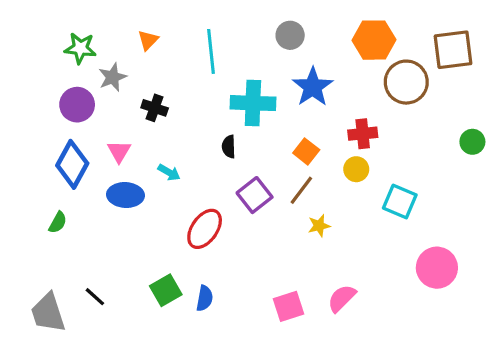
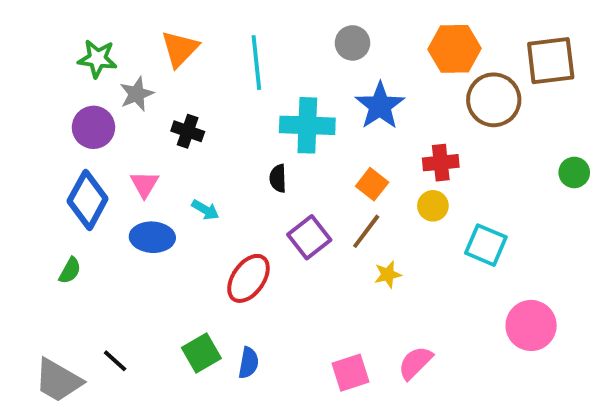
orange triangle: (148, 40) -> (180, 49), size x1.5
gray trapezoid: (48, 313) -> (58, 380), turned -42

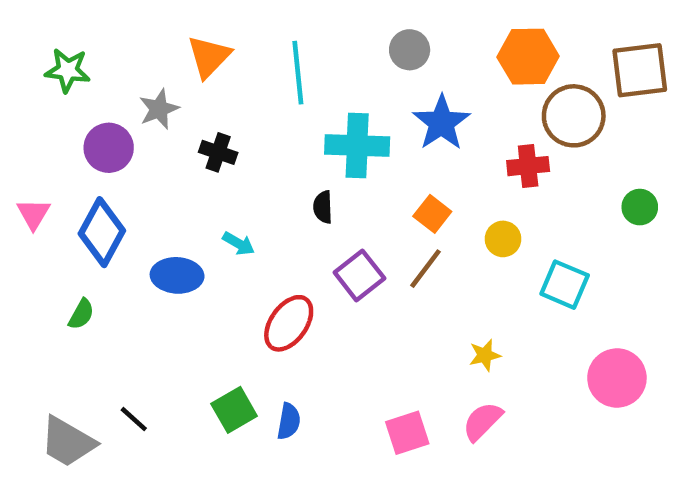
green star: (97, 59) -> (68, 70), moved
red cross: (441, 163) -> (528, 166), moved
green circle: (574, 172) -> (640, 207), moved
pink triangle: (144, 184) -> (33, 214), moved
yellow star: (388, 274) -> (485, 355), moved

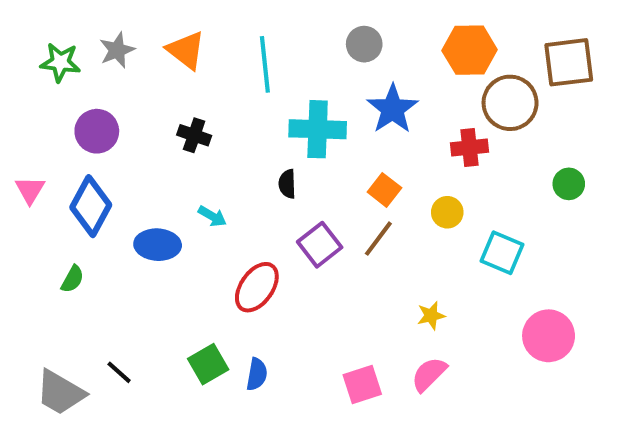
orange triangle: (209, 57) -> (186, 50), turned -36
gray star: (159, 109) -> (117, 50), moved

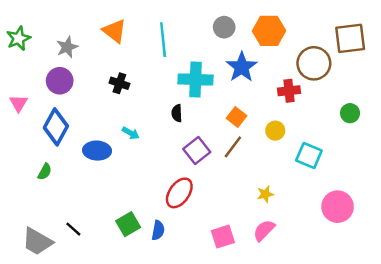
gray star: (117, 50) -> (67, 47), moved
orange hexagon: (470, 50) -> (269, 31), moved
green star: (60, 62) -> (19, 38), moved, turned -30
pink triangle: (30, 190) -> (19, 103), moved
red ellipse: (257, 287) -> (179, 193), moved

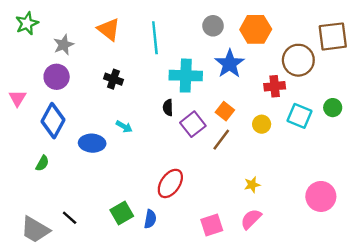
green star: (19, 38) -> (27, 23), moved
purple square: (197, 151) -> (193, 124), moved
cyan square: (309, 156) -> (300, 116), moved

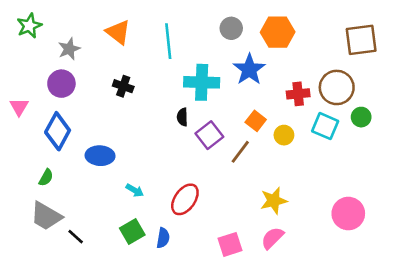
brown circle: (298, 60) -> (337, 87), moved
orange square: (225, 111) -> (256, 121), moved
cyan arrow: (124, 127) -> (135, 190), moved
yellow star: (252, 185) -> (274, 201), size x1.5
gray trapezoid: (35, 230) -> (46, 216), moved

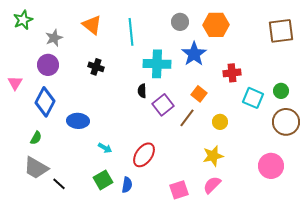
brown circle: (337, 87) -> (286, 122), moved
yellow circle: (284, 135) -> (220, 122), moved

